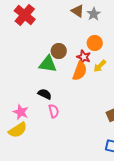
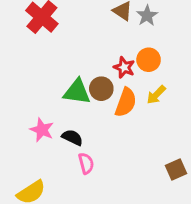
brown circle: (59, 51) -> (101, 89), moved
red star: (84, 57) -> (124, 67), moved
pink star: (21, 112) -> (42, 130), moved

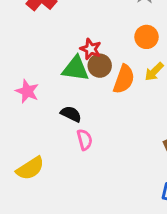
red star: (124, 67) -> (91, 49), moved
pink star: (42, 130) -> (27, 91), moved

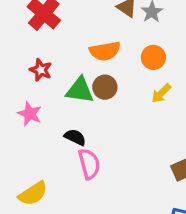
red star: (91, 49) -> (41, 70), moved
orange semicircle: (124, 79) -> (105, 51), moved, turned 60
pink semicircle: (85, 140) -> (89, 164), size x1.4

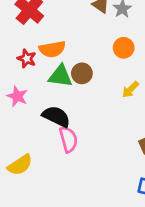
orange semicircle: (105, 51) -> (52, 49), moved
yellow arrow: (161, 93) -> (130, 90), moved
black semicircle: (75, 137) -> (56, 116), size x1.5

